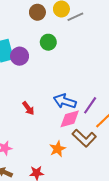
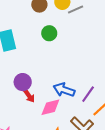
purple circle: (20, 56) -> (23, 82), moved
pink diamond: (70, 119) -> (50, 107), moved

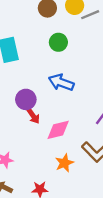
blue arrow: (64, 90) -> (61, 82), moved

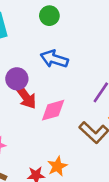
red arrow: (33, 116) -> (25, 96), size x1.5
orange star: (64, 163) -> (57, 166), moved

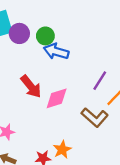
green circle: (49, 16) -> (45, 36), moved
purple circle: (17, 79) -> (19, 33), moved

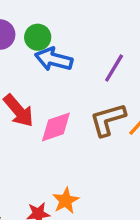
purple line: (100, 81) -> (114, 68), moved
brown L-shape: (95, 117) -> (108, 120), moved, turned 124

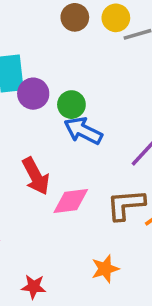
orange star: (66, 201) -> (105, 269), moved

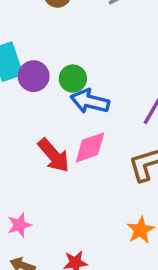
pink diamond: (71, 201) -> (90, 147), moved

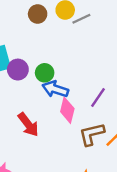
pink diamond: (90, 147) -> (67, 110), moved, turned -60

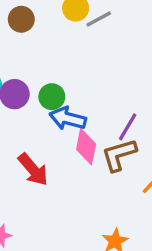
brown circle: (38, 14) -> (21, 19), moved
brown L-shape: (92, 134) -> (119, 155), moved

